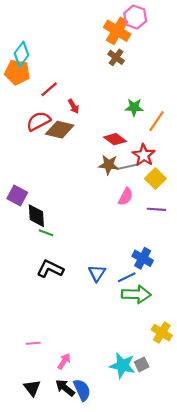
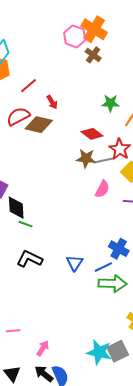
pink hexagon: (135, 17) -> (75, 36), moved
gray square: (142, 364) -> (118, 351), size x1.5

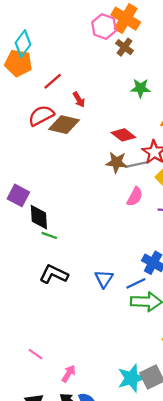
green star: (111, 103) -> (140, 88), moved
pink line: (13, 331) -> (35, 354), turned 40
cyan star: (99, 352) -> (131, 378), turned -30

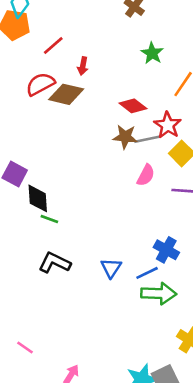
green star: (140, 88) -> (152, 53), turned 30
red arrow: (79, 100) -> (83, 66), turned 42
pink line: (35, 354) -> (25, 347), moved

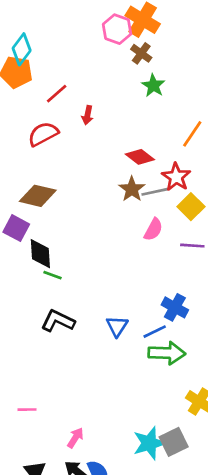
green star: (152, 53) -> (153, 86), moved
brown diamond: (66, 94) -> (38, 196), moved
brown star: (125, 137) -> (132, 189), turned 30
pink line: (25, 347) -> (27, 410), turned -36

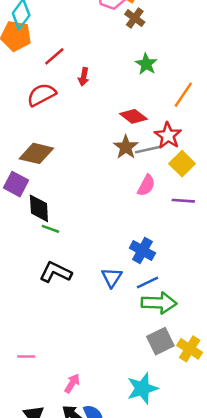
green star: (153, 86) -> (146, 64), moved
blue cross: (175, 307) -> (142, 251), moved
gray square: (174, 442) -> (160, 341), moved

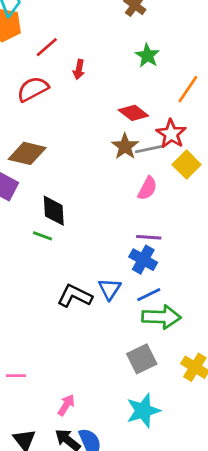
purple line: (183, 201) -> (149, 237), moved
black diamond: (39, 208) -> (54, 211), moved
black L-shape: (56, 272) -> (75, 296), moved
gray square: (160, 341) -> (142, 359), moved

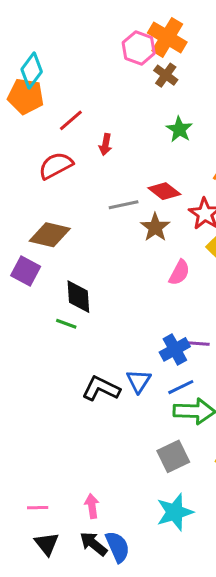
gray line: (149, 149) -> (124, 205), moved
purple line: (149, 237) -> (196, 343), moved
blue cross: (143, 260) -> (175, 349), turned 32
pink line: (16, 376) -> (38, 508), moved
pink arrow: (66, 405) -> (92, 506), turned -40

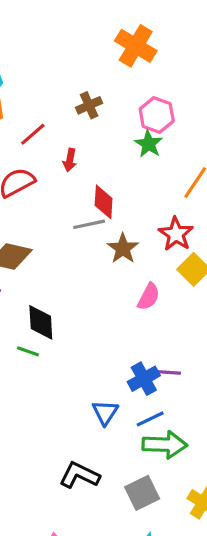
pink hexagon: (139, 48) -> (157, 115), moved
brown cross: (166, 75) -> (89, 105), moved, turned 30
red diamond: (164, 191) -> (104, 202), moved, turned 56
black L-shape: (101, 389) -> (79, 475), moved

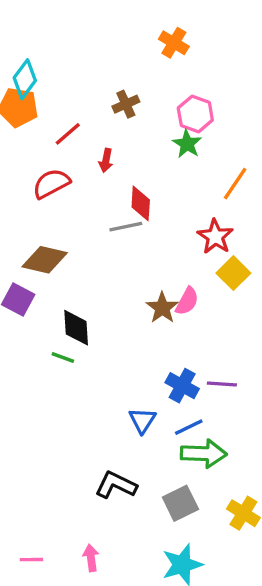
orange cross: (136, 46) -> (174, 43), size x0.7
brown star: (123, 248) -> (162, 308), moved
purple line: (166, 372) -> (222, 384), moved
blue cross: (144, 379) -> (182, 386), turned -32

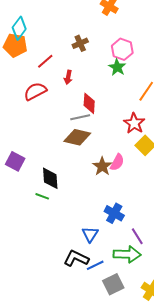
brown diamond: (45, 260) -> (77, 137), moved
purple line: (222, 384) -> (137, 236), moved, turned 54
blue line: (189, 427) -> (95, 265), moved
black L-shape: (116, 485) -> (76, 258), moved

